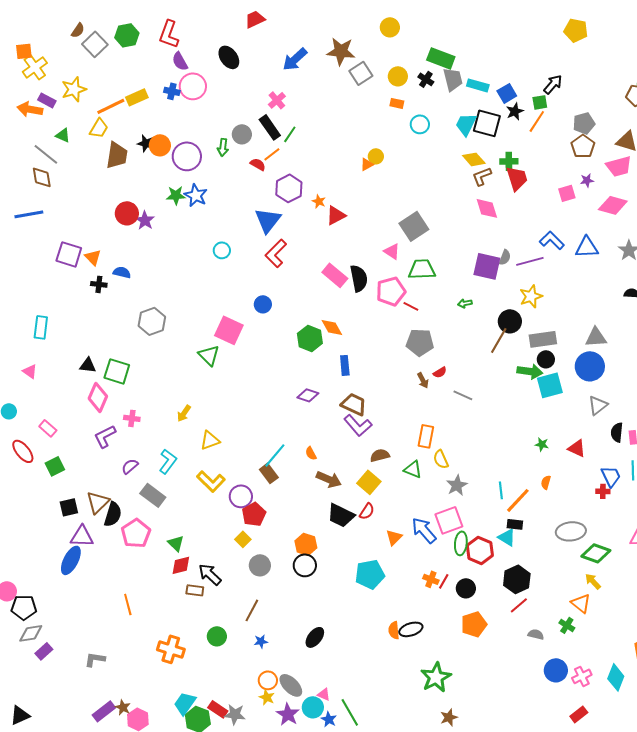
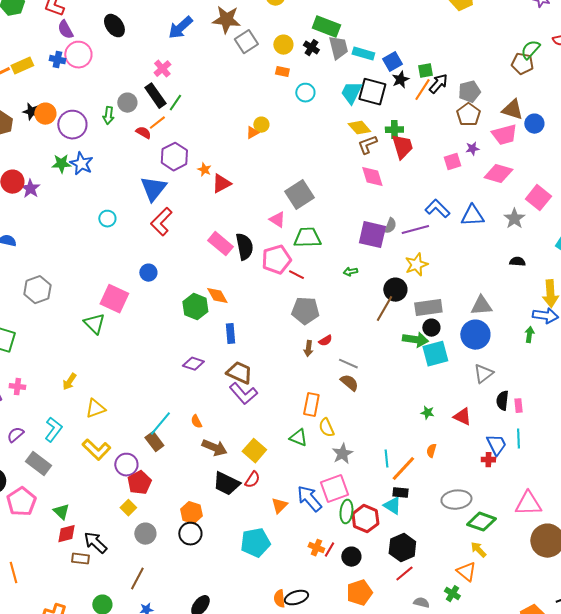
black arrow: (553, 84) -> (438, 84), moved
brown arrow: (423, 380) -> (308, 349), turned 35
brown semicircle: (380, 455) -> (349, 383), moved, turned 54

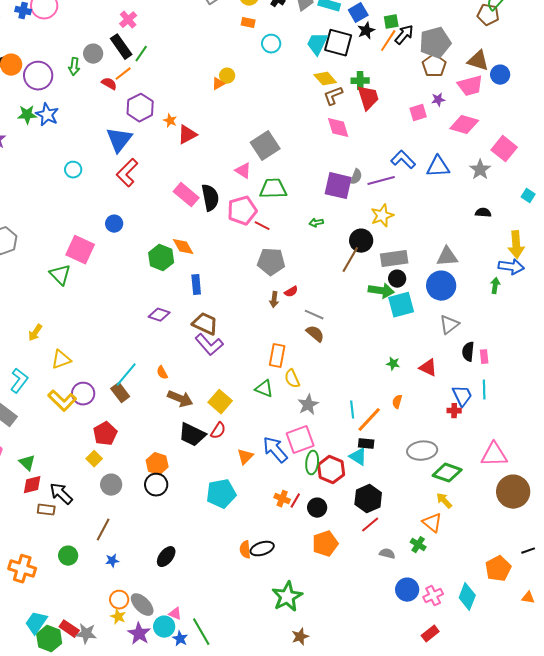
gray pentagon: (469, 92) -> (435, 43), size x1.4
purple circle: (126, 465) -> (83, 394), moved

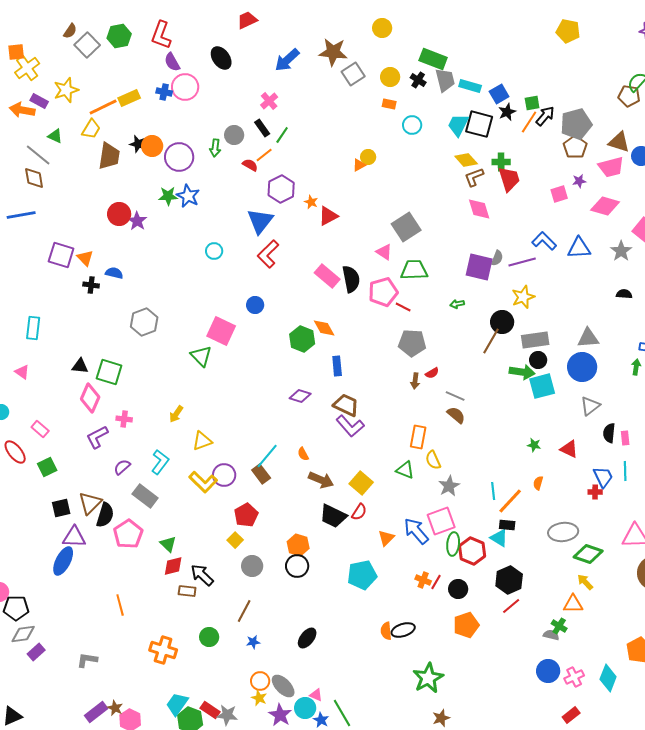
black rectangle: (121, 47) -> (262, 128), size x0.7
orange triangle: (432, 523) -> (573, 604), turned -40
gray semicircle: (387, 554) -> (551, 635), moved

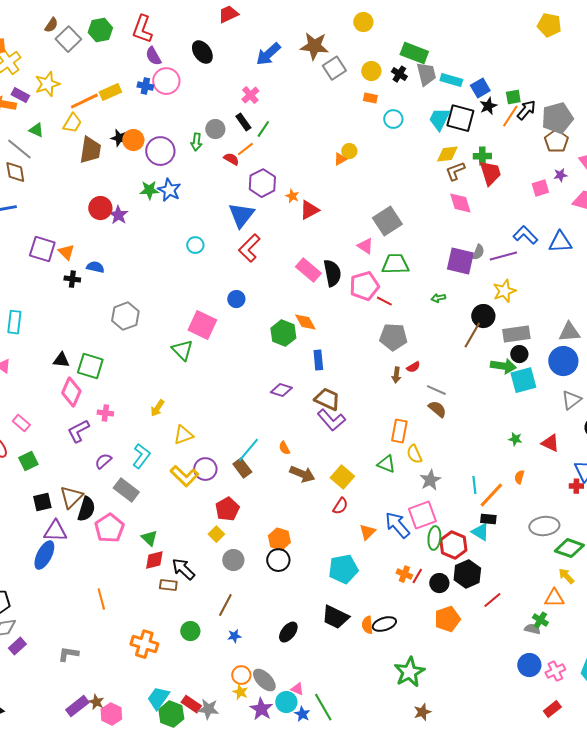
yellow diamond: (466, 160) -> (447, 154), turned -55
black trapezoid: (333, 516) -> (335, 617), moved
black hexagon: (509, 580) -> (467, 574), moved

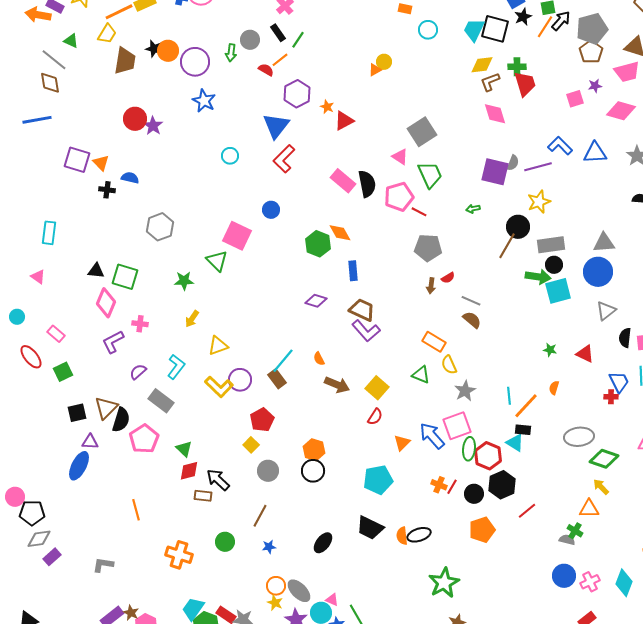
green star: (149, 190) -> (184, 281), moved
green trapezoid: (395, 264) -> (430, 175), turned 68
orange rectangle: (399, 431) -> (434, 342), turned -70
purple triangle: (55, 531) -> (90, 442), size x0.7

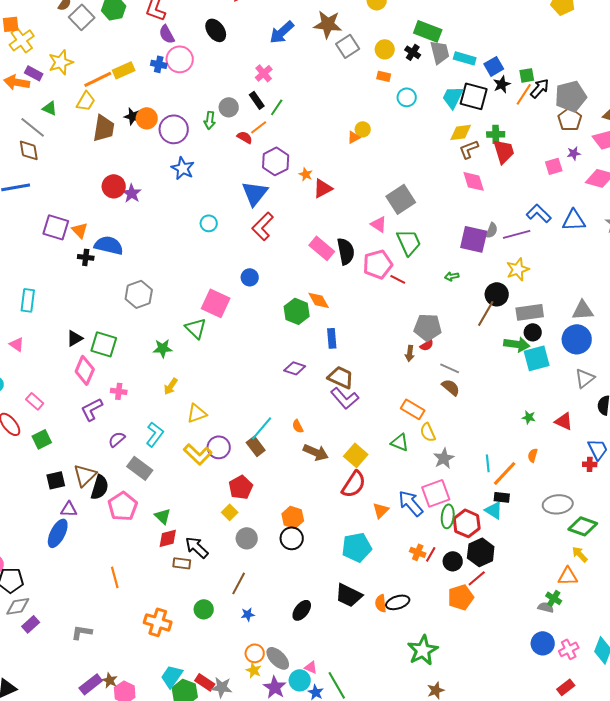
blue semicircle: (130, 178) -> (109, 245), size x1.6
gray pentagon: (428, 248) -> (428, 327), moved
black triangle: (96, 271) -> (75, 338), turned -36
red semicircle: (375, 417) -> (354, 484), size x1.6
red line: (527, 511) -> (477, 578), moved

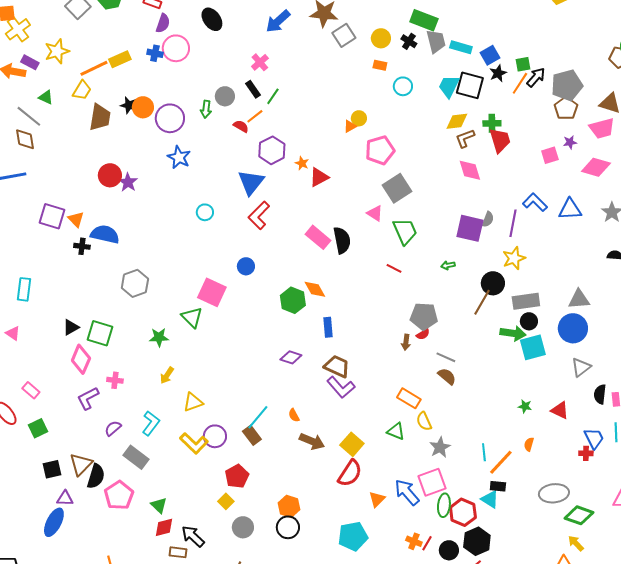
purple semicircle: (167, 34) -> (163, 23), turned -132
purple line: (517, 234) -> (513, 223), turned -64
pink pentagon: (378, 264) -> (380, 150), moved

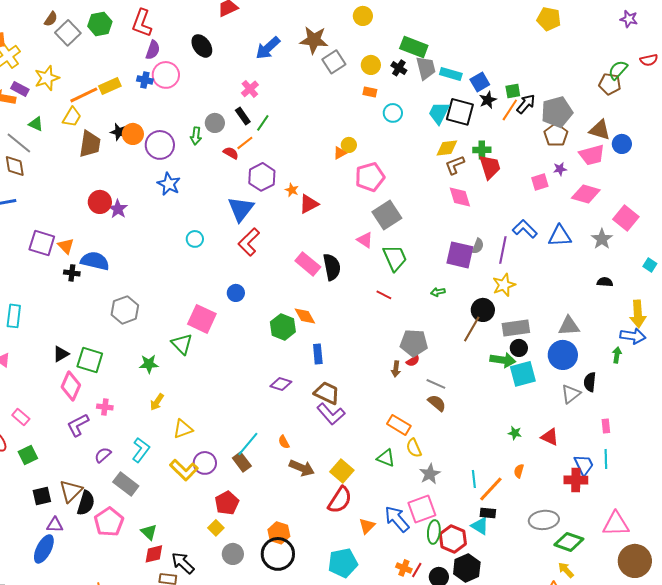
black semicircle: (600, 394) -> (590, 382), moved
red cross: (586, 453) -> (576, 480), size x1.6
black circle: (288, 527) -> (278, 554), size x1.4

